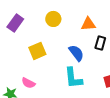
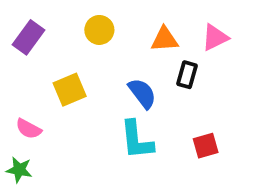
pink semicircle: (28, 83) -> (29, 129), moved

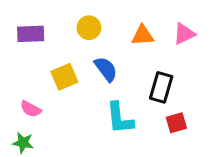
purple rectangle: (29, 37) -> (31, 34), turned 52
black rectangle: (187, 75) -> (161, 87), moved, size x1.4
blue semicircle: (142, 93) -> (106, 69), moved

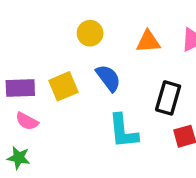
purple rectangle: (31, 34) -> (20, 88), moved

